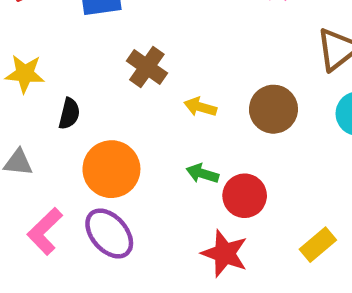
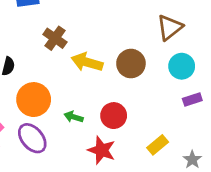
yellow arrow: (200, 107) -> (87, 62), size x1.6
green arrow: (202, 174) -> (74, 117), moved

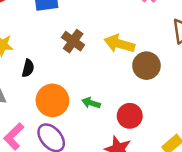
yellow arrow: (87, 62) -> (119, 44), moved
green arrow: (74, 117) -> (91, 103), moved

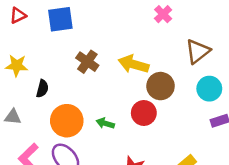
red circle: (130, 116) -> (144, 113), moved

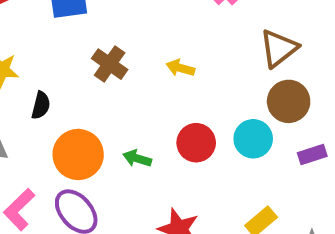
yellow arrow: (134, 64) -> (180, 68), size x0.6
brown circle: (161, 86) -> (289, 101), moved
cyan circle: (209, 89) -> (253, 139), moved

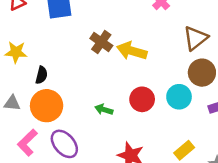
brown cross: (110, 64) -> (101, 42), moved
yellow arrow: (180, 68) -> (132, 51), size x1.6
orange circle: (78, 154) -> (47, 106), moved

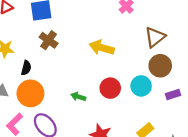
brown cross: (101, 42) -> (49, 40), moved

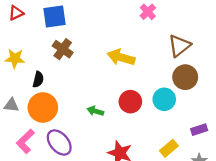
purple rectangle: (173, 94) -> (199, 130), moved

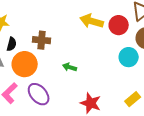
brown cross: (63, 49) -> (42, 40), moved, turned -30
black semicircle: (38, 79) -> (12, 44), moved
red circle: (130, 102) -> (119, 25), moved

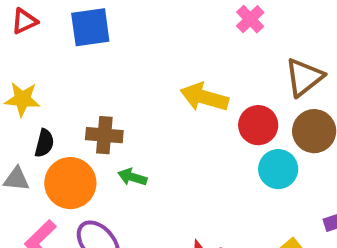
red circle: (119, 25) -> (258, 125), moved
green arrow: (70, 67) -> (132, 177), moved

